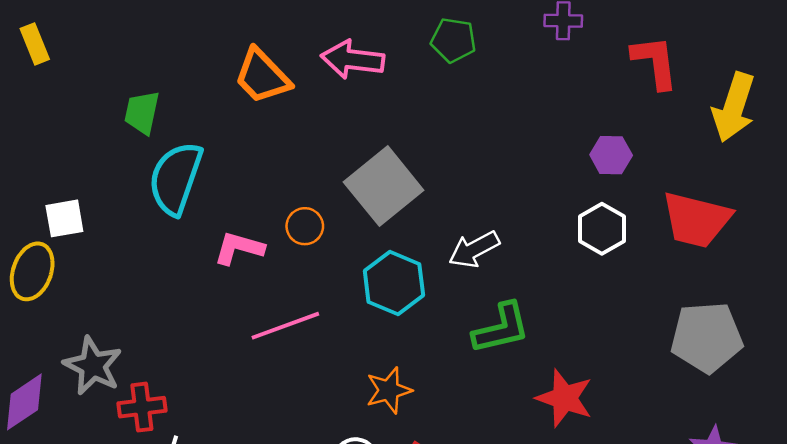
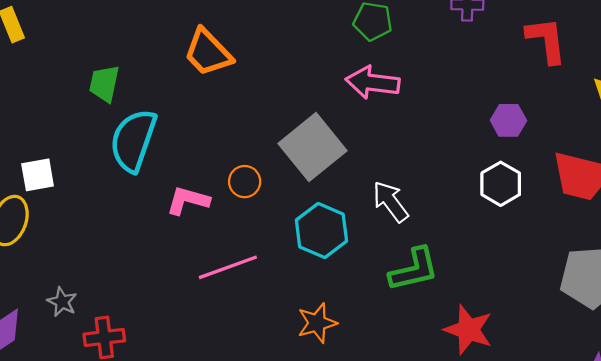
pink arrow: (353, 59) -> (373, 82), moved
white arrow: (474, 249) -> (390, 202), turned 81
gray star: (93, 366) -> (62, 302), size x0.6

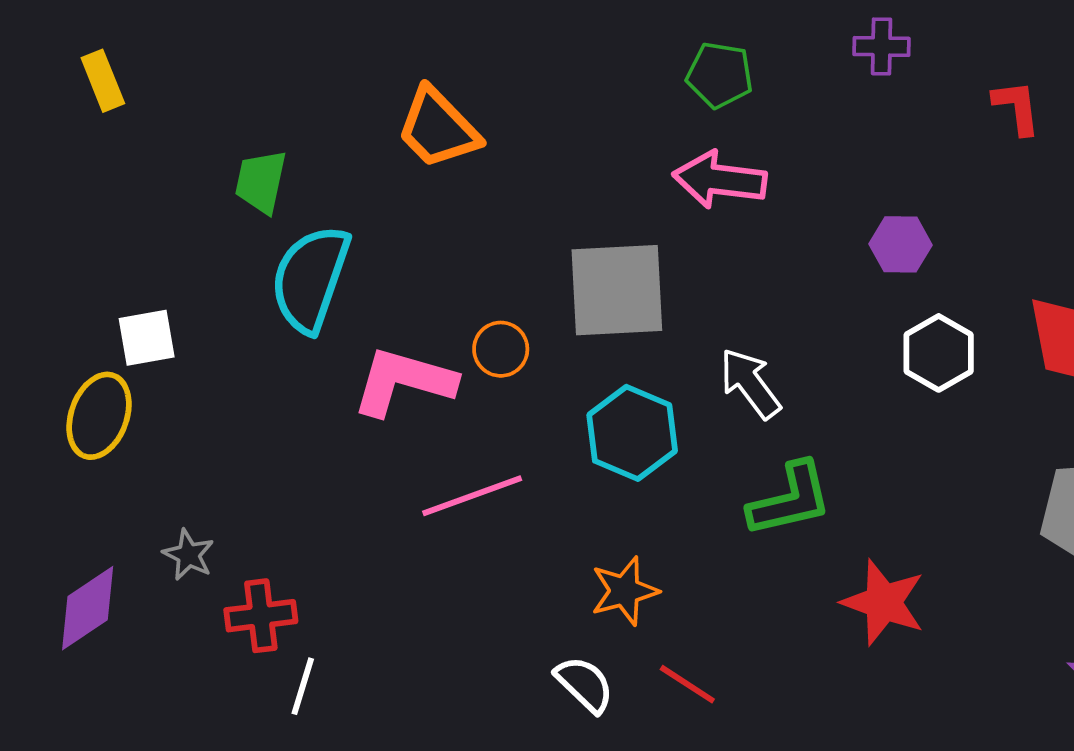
red L-shape: (546, 40) -> (1017, 107), size x0.7
purple hexagon: (508, 120) -> (901, 244), moved
gray square: (313, 147) -> (617, 290), turned 36
pink L-shape: (188, 200) -> (404, 382), size x1.4

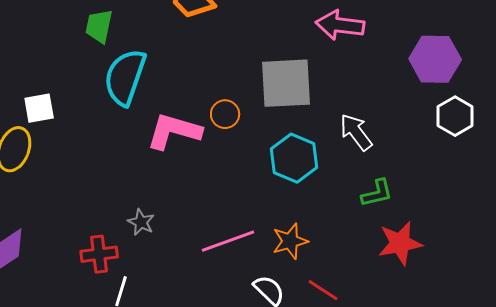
purple hexagon: (901, 244) -> (435, 59), size x1.6
pink line: (472, 496) -> (228, 241), moved
green L-shape: (790, 500) -> (377, 193), size x0.7
gray star: (188, 555) -> (141, 222), moved
red star: (883, 602) -> (400, 243), moved, turned -30

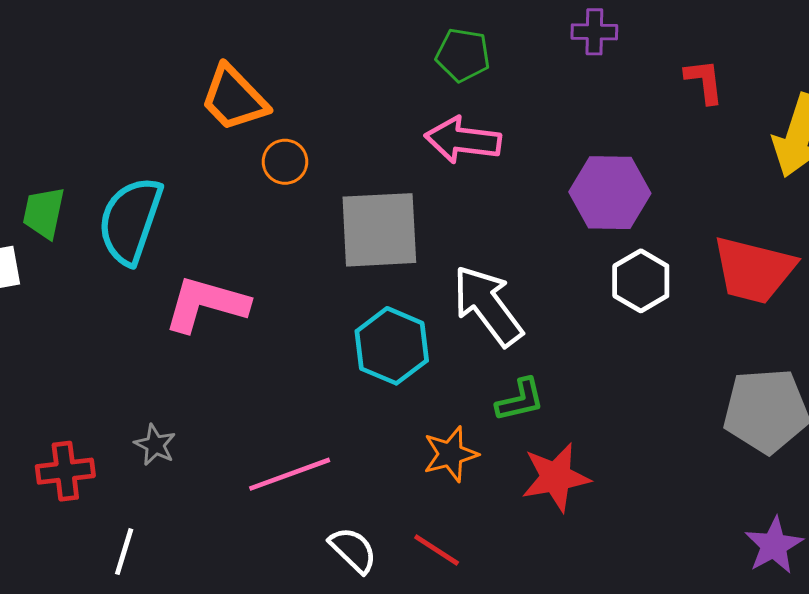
green trapezoid: (99, 26) -> (44, 213), moved
orange circle: (225, 114) -> (285, 162), moved
white arrow: (356, 132) -> (488, 306), size x1.4
orange star: (290, 241) -> (451, 454), moved
red cross: (99, 254) -> (65, 471), moved

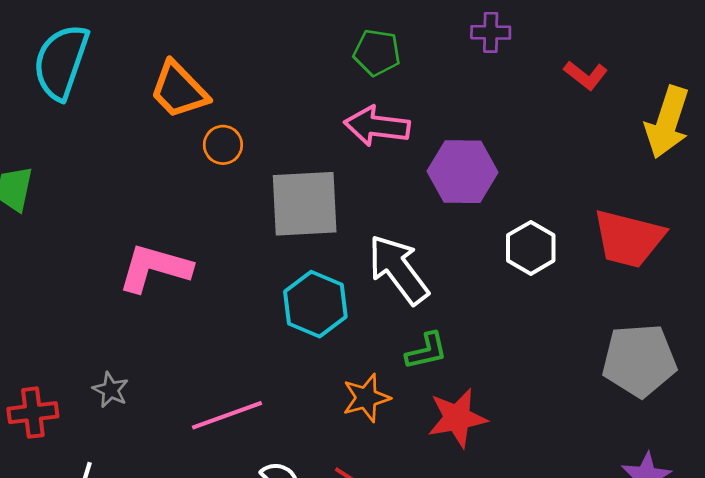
red L-shape: (704, 81) -> (586, 75), turned 135
purple hexagon: (610, 193) -> (463, 172), moved
cyan semicircle: (130, 221) -> (61, 62), moved

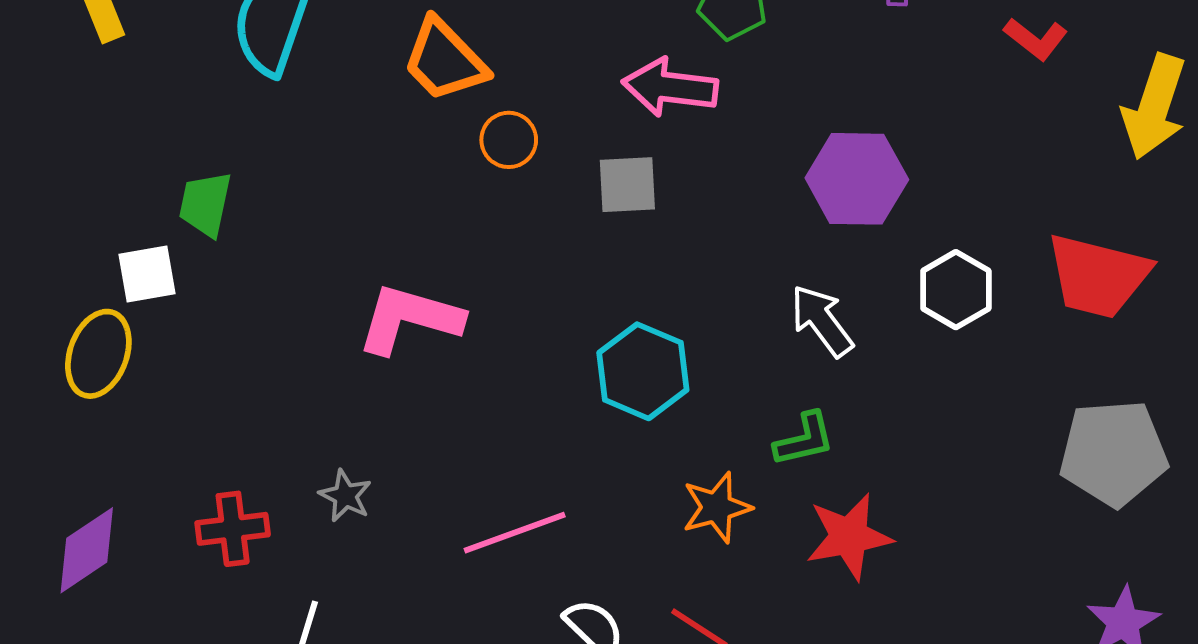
pink arrow: (377, 126) -> (670, 87), moved
gray square: (305, 204) -> (627, 185), moved, size x0.6
white arrow: (398, 269) -> (822, 321), moved, size x0.7

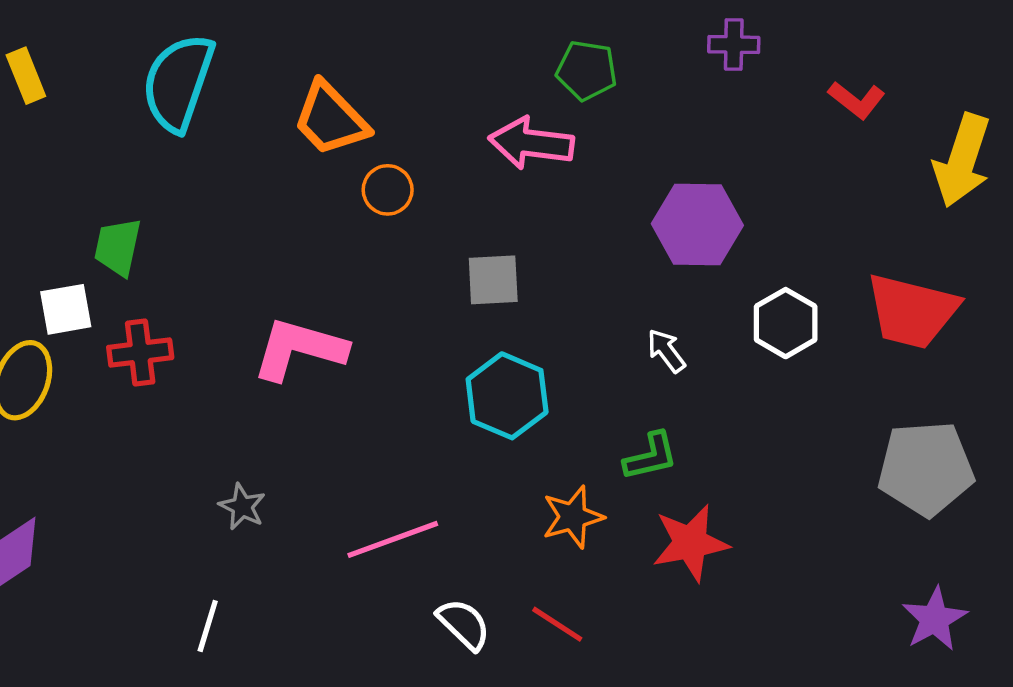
gray square: (627, 185) -> (493, 280), moved
white arrow: (822, 321) -> (666, 351), size x0.7
red cross: (233, 529) -> (140, 353), moved

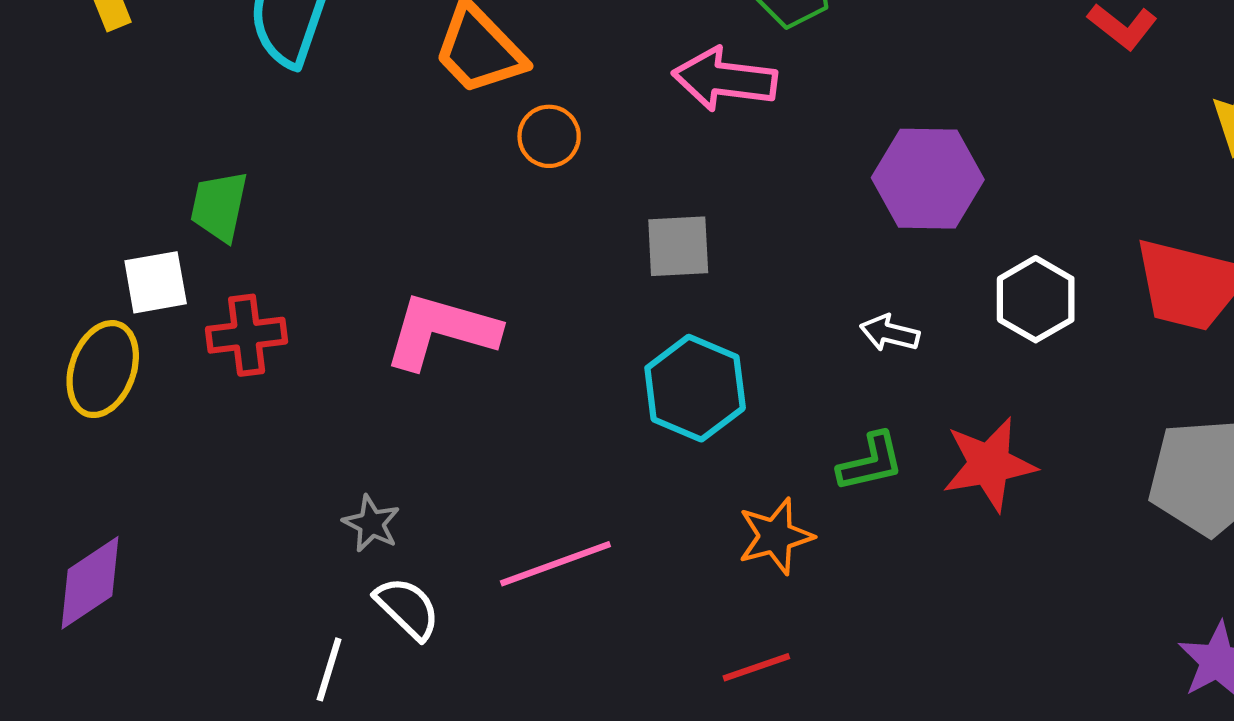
white arrow: (666, 351) -> (890, 333), turned -39
red star: (690, 543) -> (989, 464), moved
white semicircle: (464, 624) -> (407, 608), moved
red line: (557, 624) -> (756, 667), turned -52

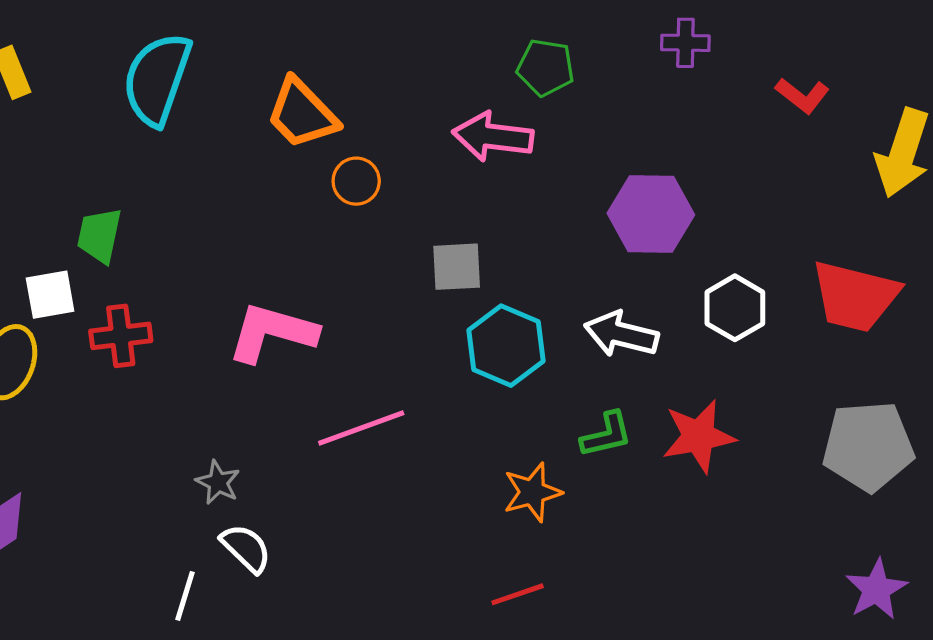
white arrow: (890, 333) -> (621, 334), size x1.6
cyan hexagon: (695, 388) -> (506, 346), moved
pink line: (555, 564) -> (361, 428), moved

